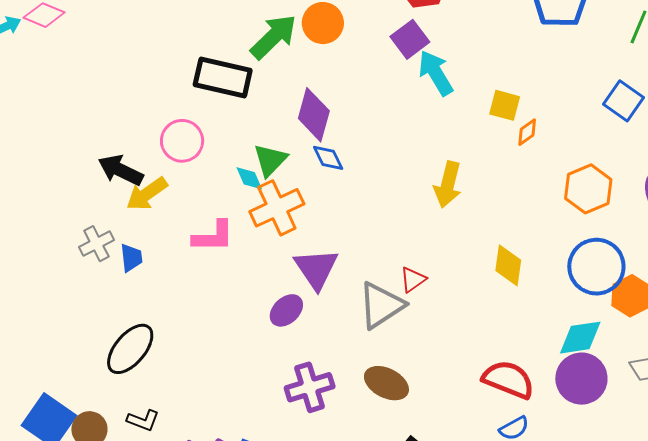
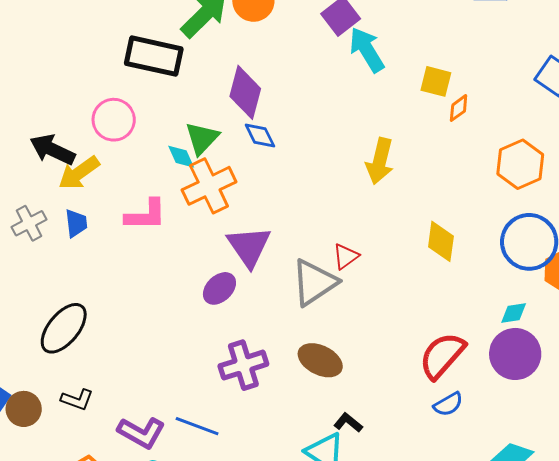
blue trapezoid: (131, 258) -> (76, 223), moved
cyan diamond: (580, 338) -> (514, 313), size x0.6
red semicircle: (508, 380) -> (442, 356), turned -70

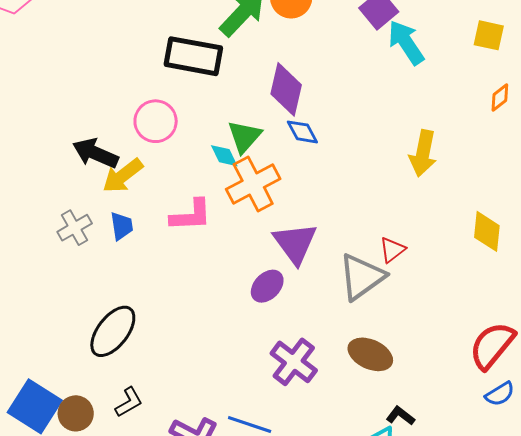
yellow square: (436, 81) -> (489, 35), moved
purple cross: (243, 365) -> (294, 362), turned -33
black L-shape: (77, 400) -> (129, 402), turned -48

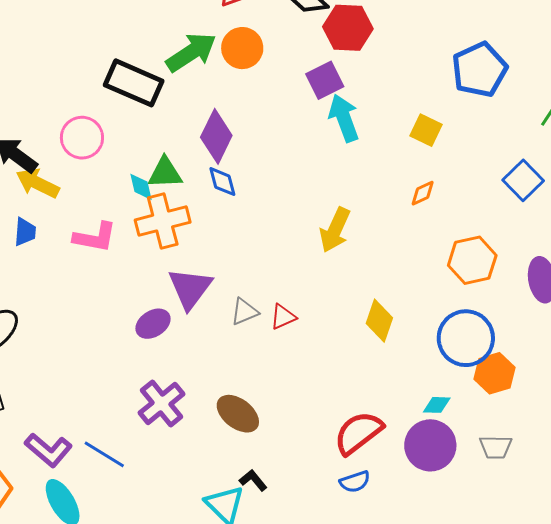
green triangle: (244, 137) -> (165, 173), turned 33
yellow arrow: (123, 176) -> (38, 183), turned 51
gray triangle: (362, 277) -> (244, 312), moved, size x0.6

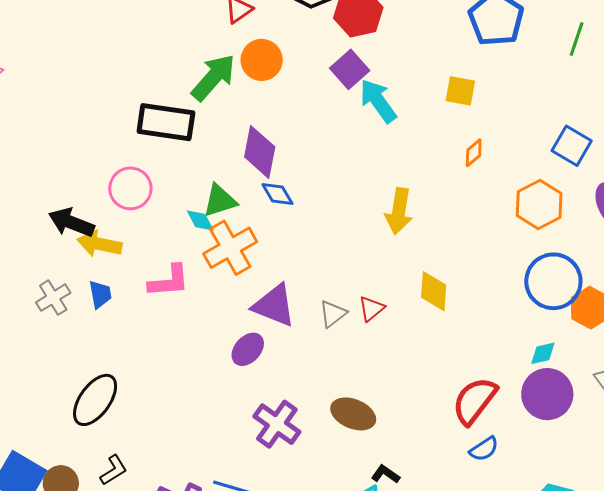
blue square: (523, 180) -> (572, 146), moved
purple triangle: (190, 288) -> (274, 305), turned -30
yellow diamond: (379, 321) -> (434, 291), moved

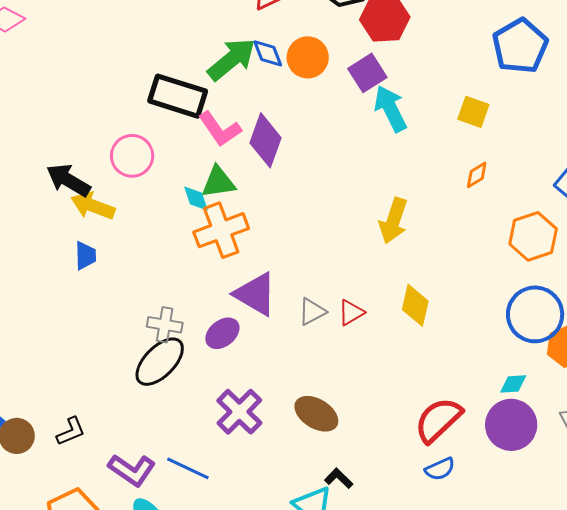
orange circle: (262, 60) -> (308, 57), moved
blue diamond: (277, 194) -> (268, 53), moved
pink L-shape: (169, 281) -> (220, 129), moved, turned 51
gray cross: (53, 298) -> (165, 325), moved, turned 32
black ellipse: (95, 400) -> (160, 362), moved

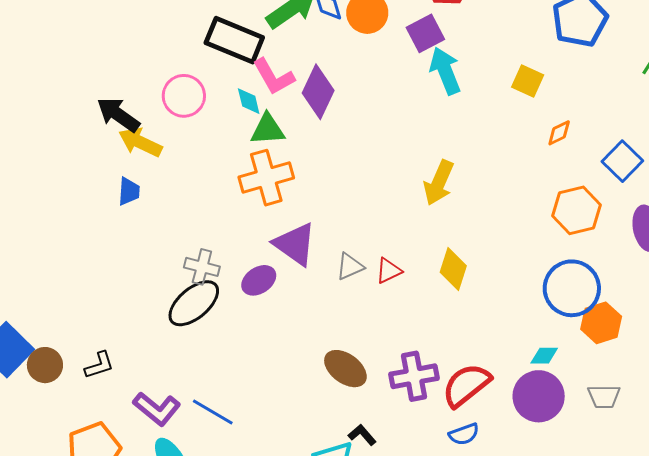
orange diamond: (477, 175) -> (559, 133), moved
cyan diamond: (196, 199) -> (249, 101), moved
purple cross: (239, 412) -> (414, 376), moved, turned 30

